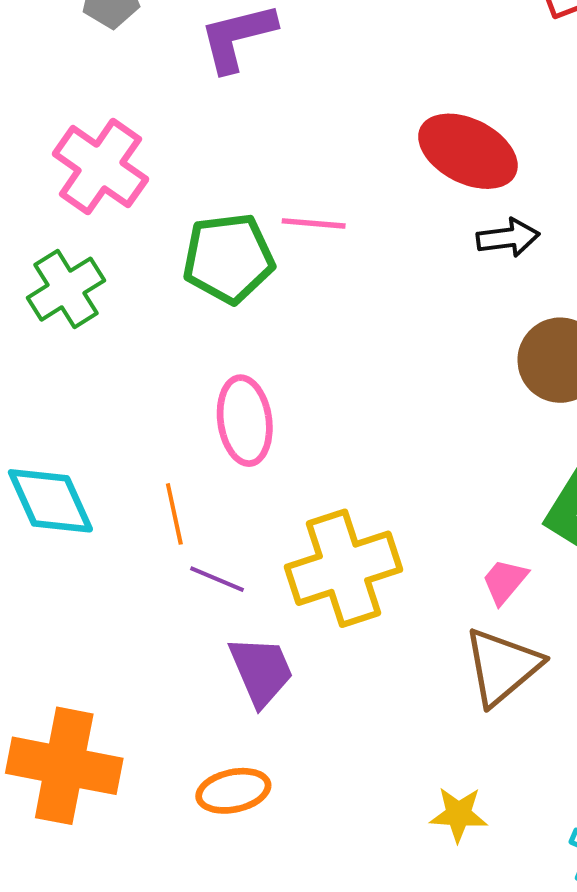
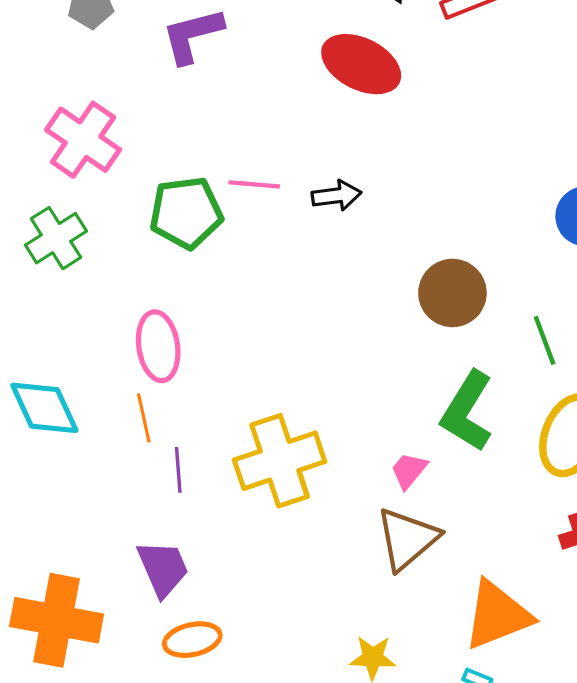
red ellipse: (468, 151) -> (361, 64), moved
black arrow: (508, 238) -> (336, 196), moved
pink ellipse: (245, 421) -> (158, 346), moved
purple line: (217, 579) -> (178, 470), turned 63
purple trapezoid: (261, 671) -> (163, 568), moved

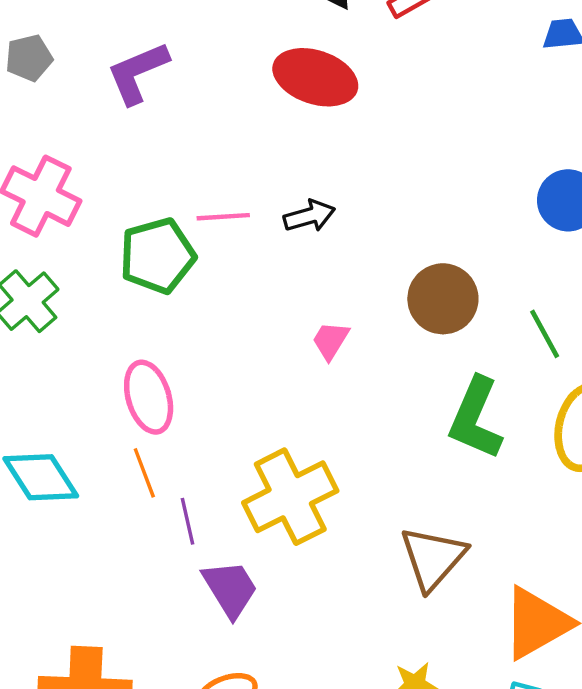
pink trapezoid: (409, 470) -> (330, 340), moved
purple trapezoid: (163, 568) -> (230, 589), moved

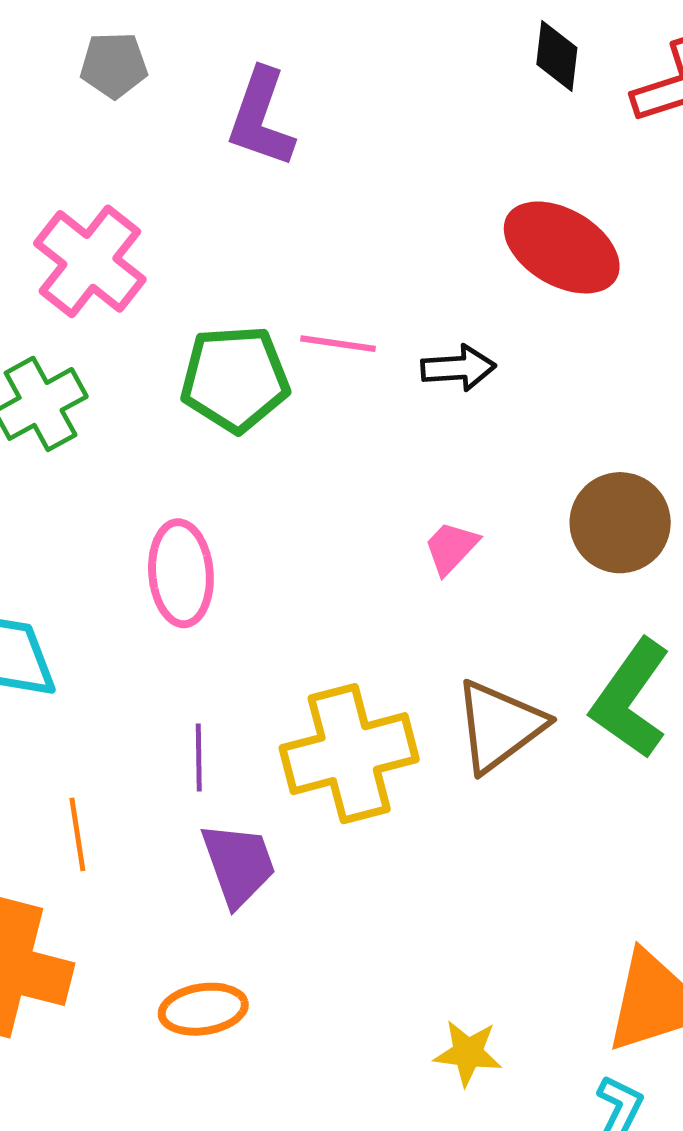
purple L-shape: (138, 73) -> (261, 118), turned -60
red ellipse: (315, 77) -> (562, 247), moved
orange line: (144, 473) -> (77, 834), moved
brown triangle: (433, 558) -> (499, 726), moved

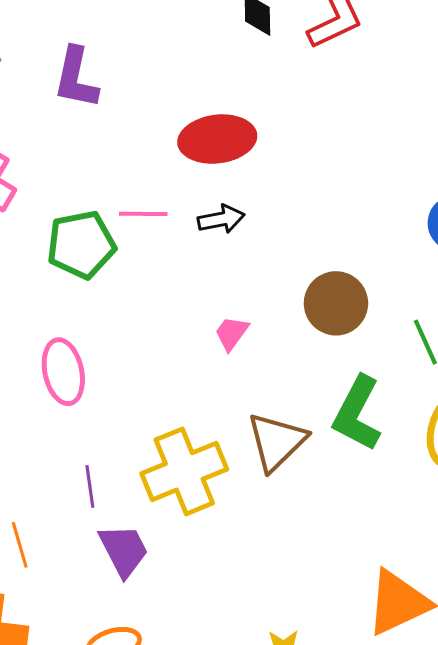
red ellipse: (562, 247) -> (217, 139), moved, turned -30

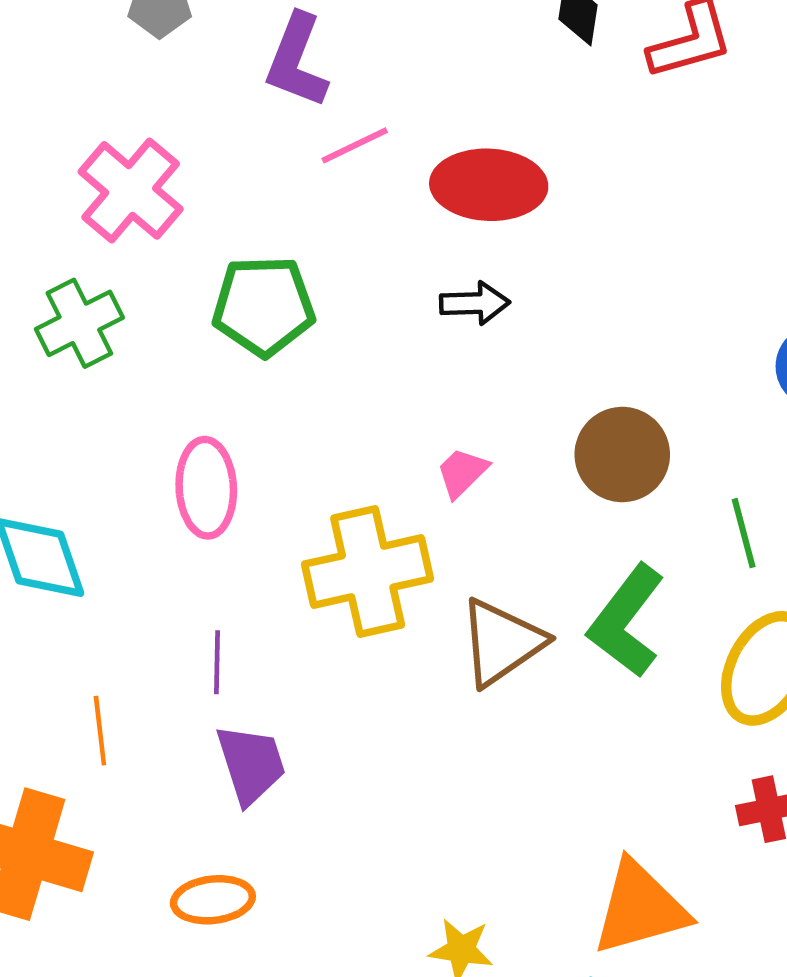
pink line: (143, 214) -> (355, 145), moved, turned -36
yellow cross: (184, 471) -> (368, 572), moved

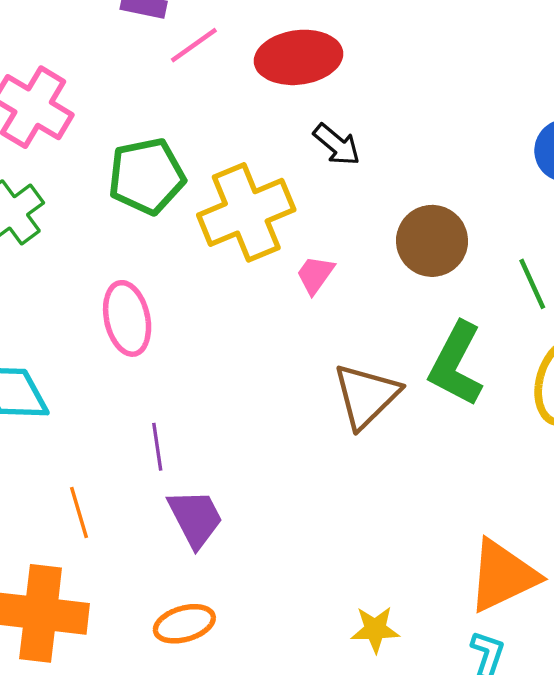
black arrow: (475, 303) -> (337, 145), moved, turned 51
yellow cross: (368, 572) -> (246, 212), moved

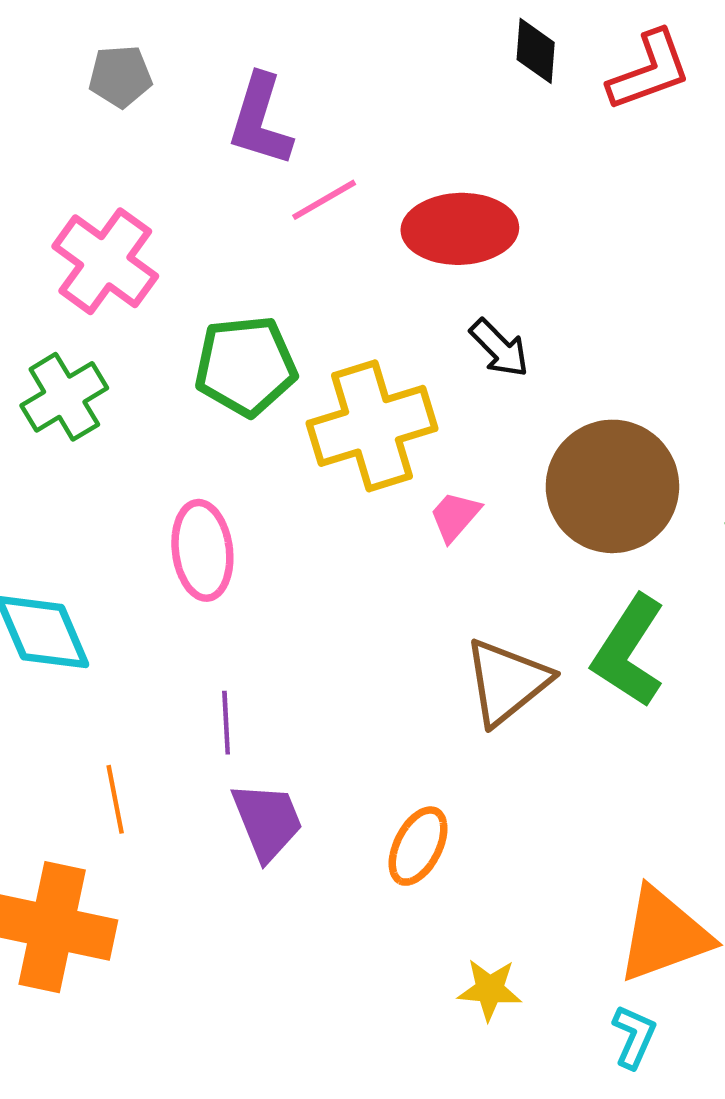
brown circle: (432, 241) -> (612, 486), size x1.4
orange ellipse: (184, 624) -> (418, 846), moved, turned -52

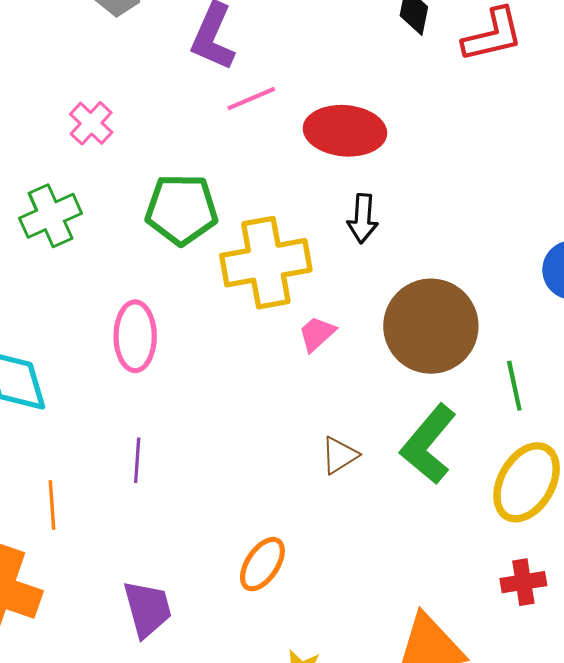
pink cross: (105, 261) -> (91, 123), size x0.6
black arrow: (499, 348) -> (363, 219), turned 42
brown triangle: (507, 682) -> (339, 455), size x0.6
purple trapezoid: (267, 821) -> (147, 609), moved

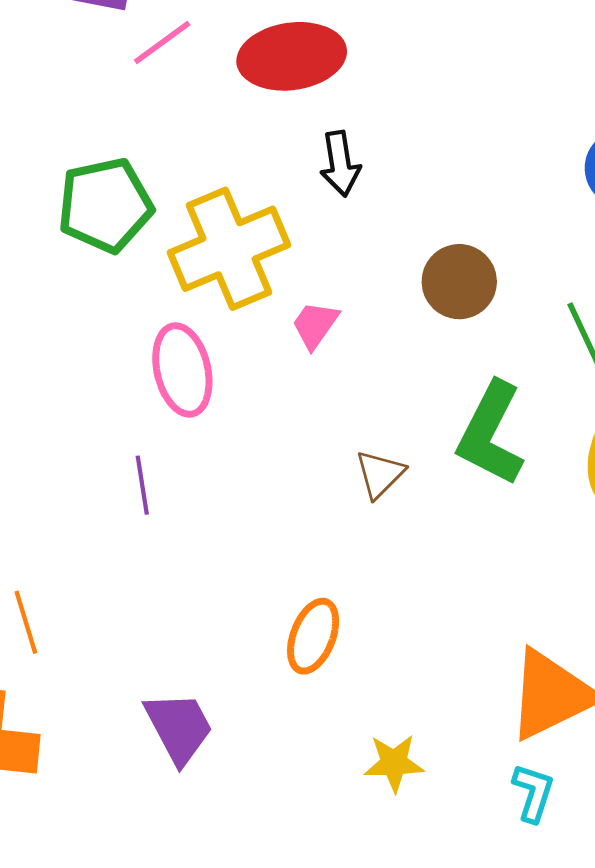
brown circle: (431, 326) -> (459, 282), size x0.6
pink ellipse: (135, 336) -> (182, 370), moved
purple line: (137, 460) -> (142, 485), moved

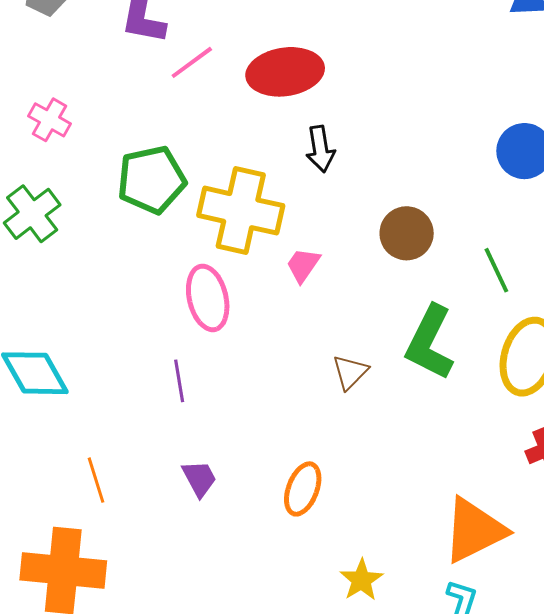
yellow cross: (229, 249) -> (241, 211), turned 36
purple trapezoid: (179, 727) -> (199, 478), moved, size x0.7
yellow star: (394, 763) -> (361, 580), turned -30

